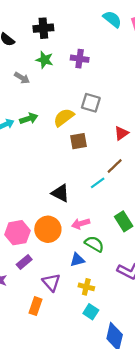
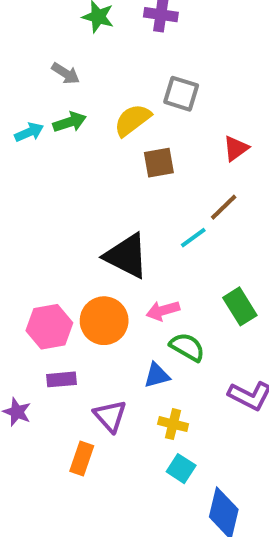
gray arrow: (22, 78) -> (66, 73), moved
black triangle: (60, 193) -> (126, 256), size x1.4
purple rectangle: (24, 262) -> (62, 379), turned 35

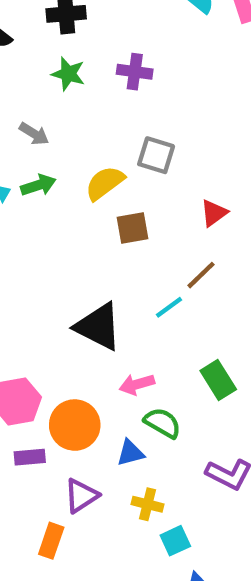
orange circle: (104, 321) -> (75, 425), moved
purple triangle: (110, 416) -> (81, 496), turned 39
cyan square: (181, 469) -> (175, 541), moved, turned 32

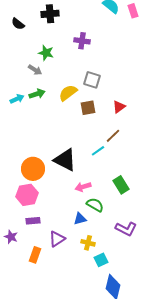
green star: (68, 74) -> (46, 53), moved
brown square: (133, 228) -> (88, 108), moved
orange circle: (75, 425) -> (33, 169), moved
orange rectangle: (51, 541) -> (35, 255), moved

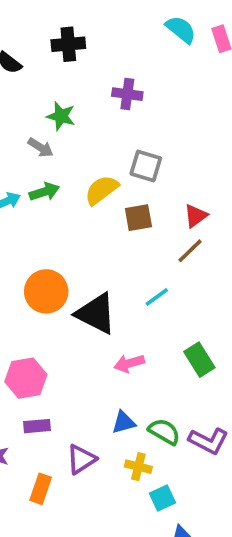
brown line: (113, 136) -> (190, 251), moved
orange circle: (33, 169) -> (46, 291), moved
green semicircle: (95, 205) -> (164, 432), moved

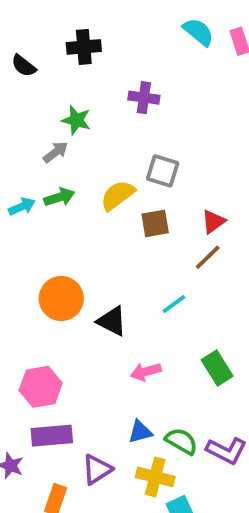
gray arrow: (41, 148) -> (56, 152), turned -70
black triangle: (96, 314) -> (112, 321), size x0.7
purple rectangle: (37, 426) -> (52, 436), size x1.5
yellow cross: (138, 467) -> (155, 477), size x1.4

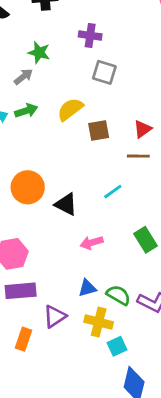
gray square: (163, 171) -> (104, 72), moved
brown line: (208, 257) -> (138, 156), turned 45

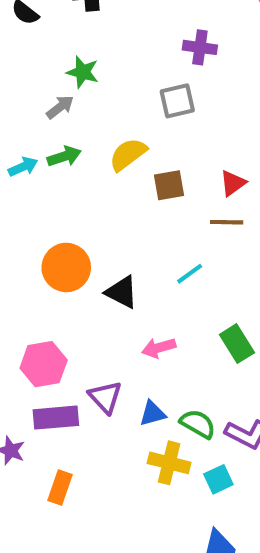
purple cross: (90, 35) -> (200, 47), moved
gray square: (104, 72) -> (177, 101), turned -30
purple triangle: (55, 316) -> (105, 397), moved, turned -40
cyan square: (117, 346) -> (218, 479), moved

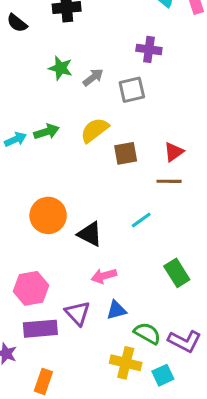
gray arrow: (60, 107) -> (93, 77), moved
pink arrow: (159, 348) -> (104, 276), moved
blue triangle: (153, 413) -> (116, 310), moved

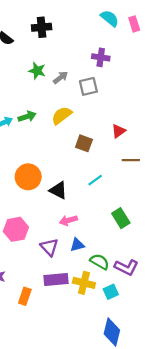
brown square: (126, 153) -> (84, 143), moved, turned 30
brown line: (169, 181) -> (131, 160), moved
purple rectangle: (40, 329) -> (56, 280), moved

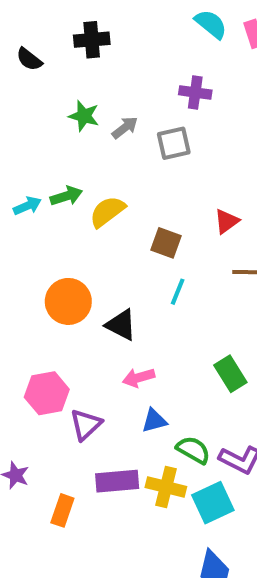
yellow semicircle: (62, 115) -> (107, 212), moved
cyan line: (95, 180) -> (178, 292), moved, turned -32
purple triangle: (49, 247) -> (86, 425), moved, turned 30
cyan square: (111, 292) -> (213, 503), size x1.5

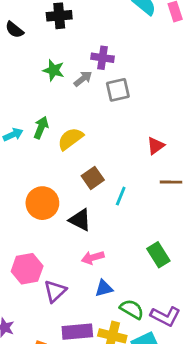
purple cross: (195, 92) -> (102, 58), moved
green arrow: (66, 196) -> (41, 128), turned -50
brown square: (166, 243) -> (93, 178), moved, turned 35

